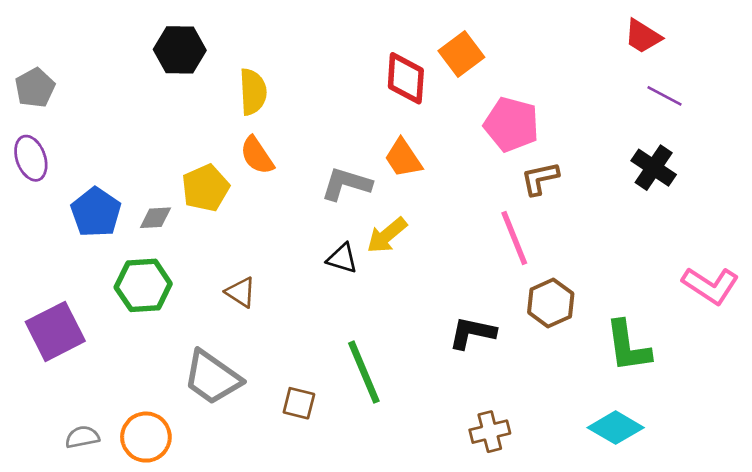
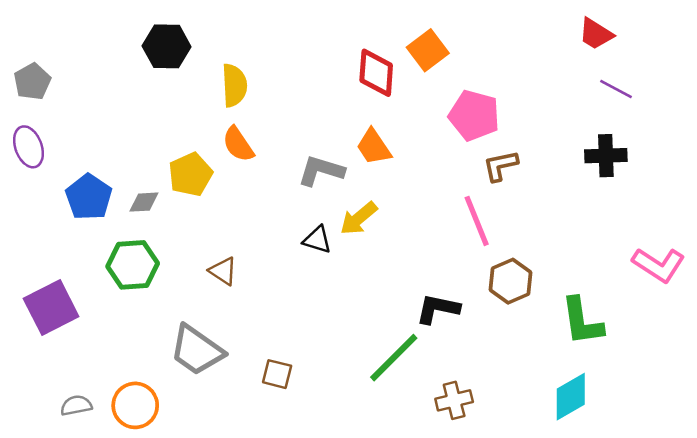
black cross: (654, 168) -> (606, 156), turned -36
green line: (364, 372) -> (394, 358), moved, turned 68
cyan diamond: (616, 428) -> (571, 397), turned -60

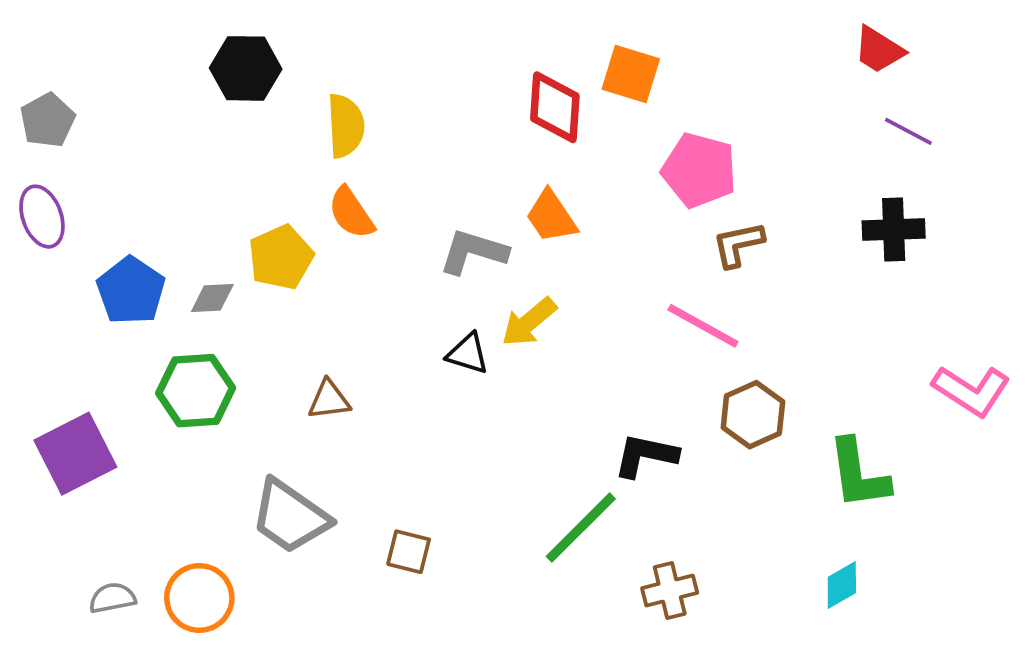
orange square: (428, 50) -> (631, 74), turned -36
pink line: (477, 221) -> (703, 326), turned -39
brown triangle: (223, 271) -> (329, 400), turned -40
cyan diamond: (571, 397) -> (842, 585), size x0.7

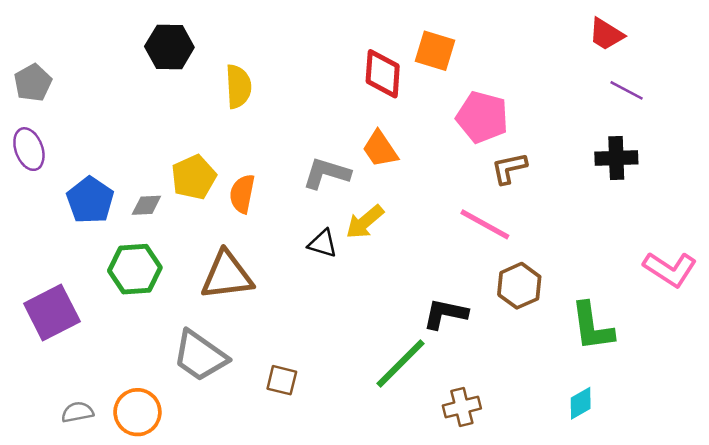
orange semicircle: (351, 213) -> (242, 194), moved, turned 45
brown triangle: (329, 400) -> (227, 275), size x1.8

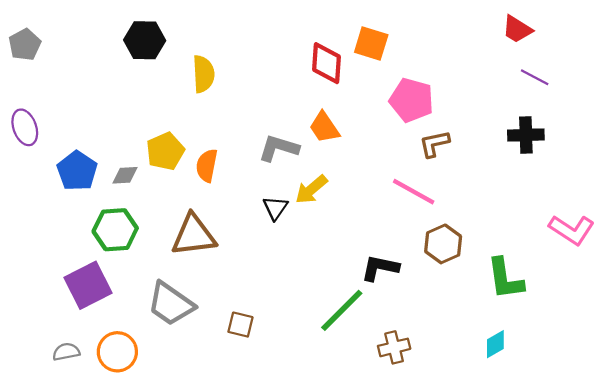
gray pentagon: (33, 83) -> (25, 45), moved
black triangle: (323, 244) -> (275, 208), turned 48
purple square: (52, 313) -> (88, 285), moved

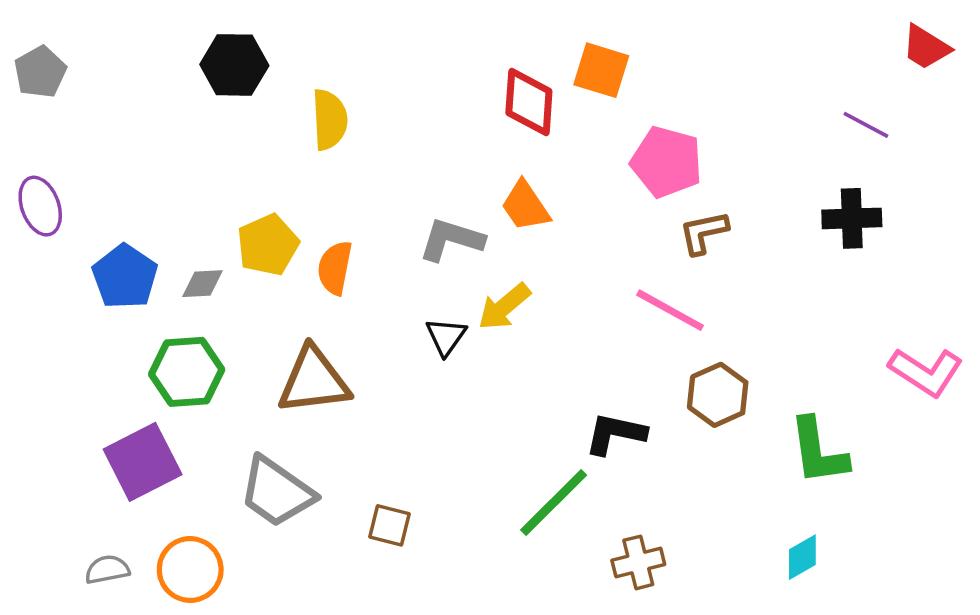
red trapezoid: (517, 29) -> (926, 47), moved

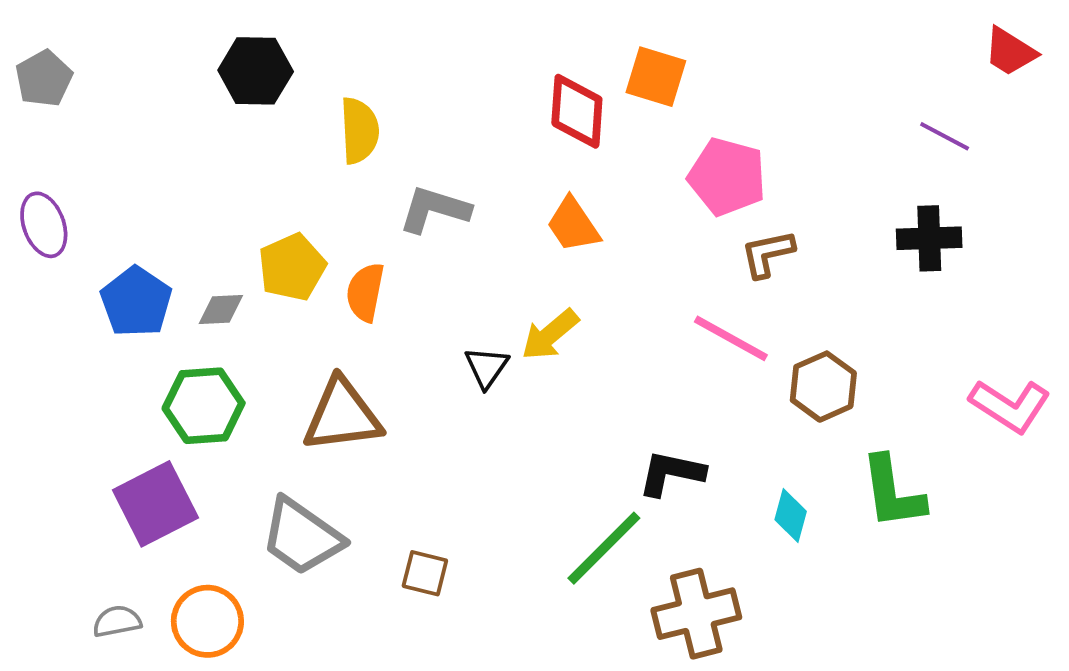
gray L-shape: (451, 240) -> (435, 209), moved
brown hexagon: (718, 395) -> (823, 387), moved
cyan diamond: (802, 557) -> (791, 515), moved, turned -45
brown cross: (638, 562) -> (696, 614), size x1.5

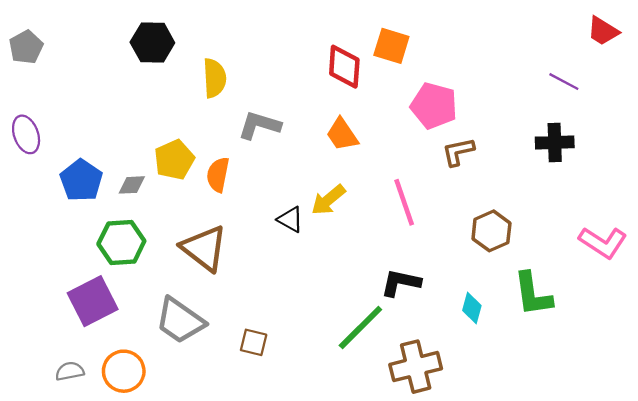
pink line: (731, 338) -> (404, 202), moved, turned 42
black triangle: (486, 367) -> (290, 219), turned -36
brown triangle: (342, 415) -> (204, 248), turned 45

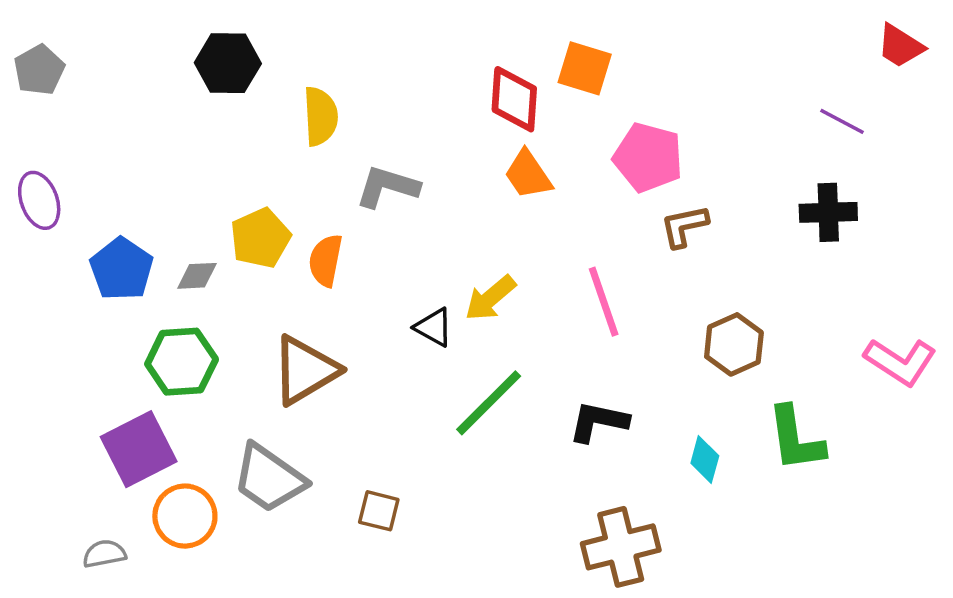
orange trapezoid: (342, 134) -> (528, 175), moved
brown triangle: (204, 248) -> (305, 370), turned 51
green line: (360, 327) -> (489, 403), moved
orange circle: (124, 371) -> (185, 516), moved

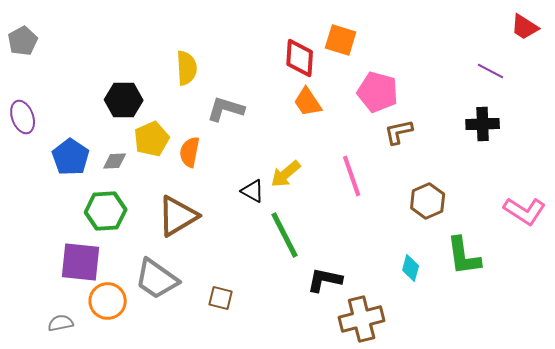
black hexagon: (228, 63) -> (124, 100), moved
green line: (489, 403) -> (285, 235), turned -72
black L-shape: (598, 422) -> (325, 280), moved
purple square: (139, 449) -> (81, 262), turned 33

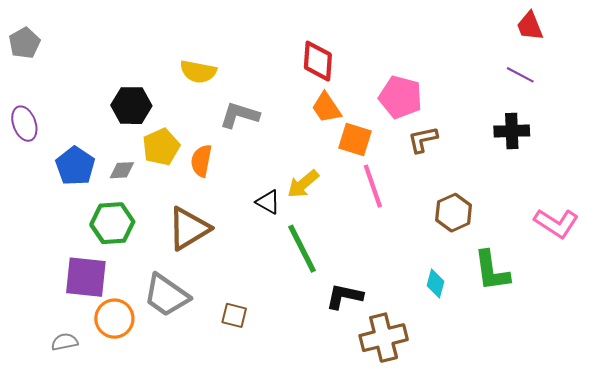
red trapezoid: (525, 27) -> (530, 26), moved, turned 36
orange square: (341, 40) -> (355, 139), moved
yellow semicircle: (187, 68) -> (198, 72), turned 104

